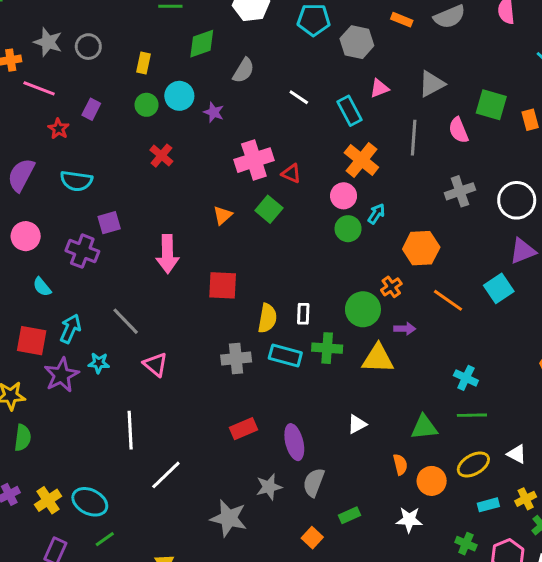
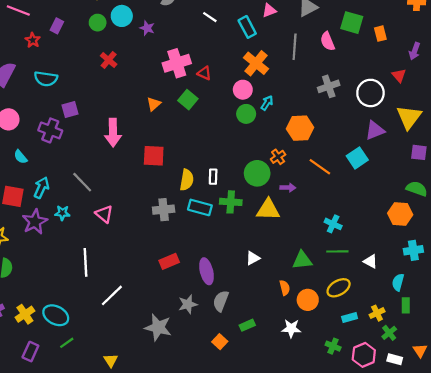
white triangle: (517, 454) -> (370, 261), moved

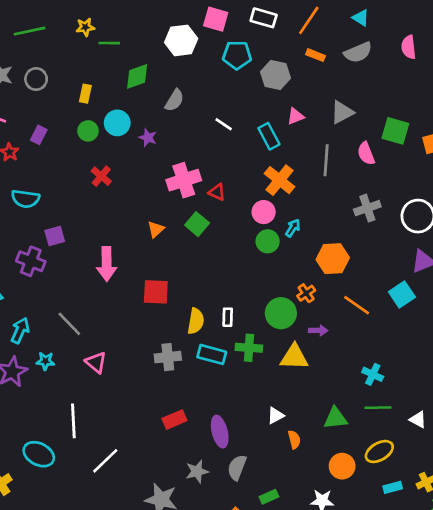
orange semicircle: (285, 288) -> (294, 440), moved
cyan ellipse: (56, 315) -> (39, 454), moved

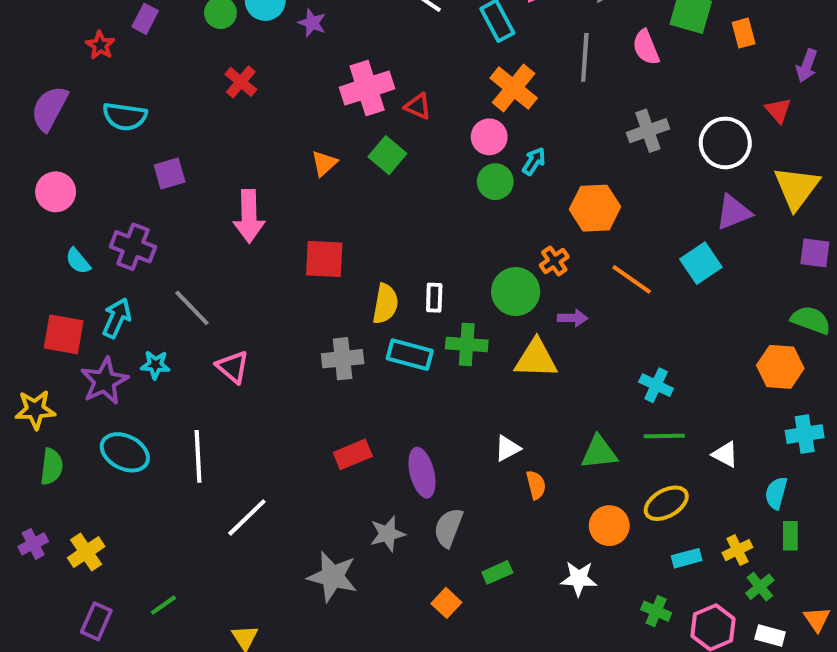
purple cross: (31, 261) -> (133, 247), moved
cyan ellipse: (39, 454) -> (125, 452), moved

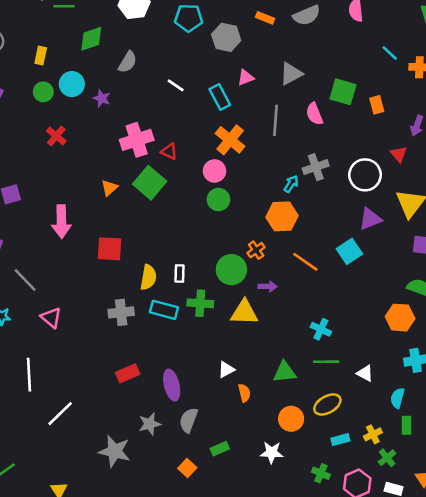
green square: (387, 155) -> (150, 183), size x1.4
cyan arrow: (534, 161) -> (291, 184), moved

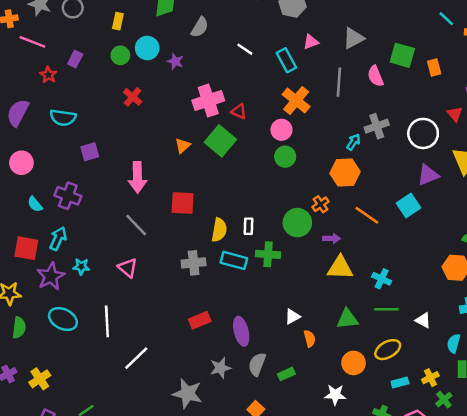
gray line: (25, 280) -> (136, 225), moved
yellow triangle: (244, 312) -> (340, 268), moved
green rectangle: (220, 449) -> (286, 374), moved

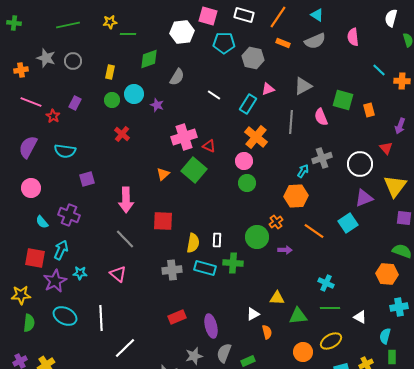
pink line: (32, 42) -> (31, 102), moved
cyan rectangle: (286, 60) -> (248, 104), turned 60
yellow triangle: (340, 268) -> (277, 298), moved, size x0.7

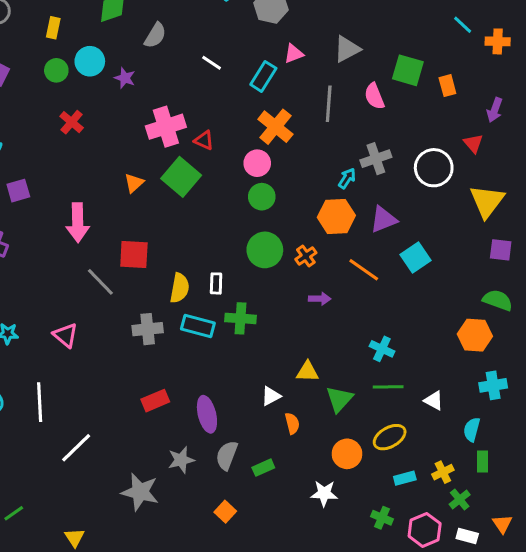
purple triangle: (364, 198) -> (384, 219), moved
green circle: (257, 237) -> (265, 250), moved
gray line: (125, 239) -> (100, 282), moved
green triangle: (298, 316) -> (339, 399), turned -42

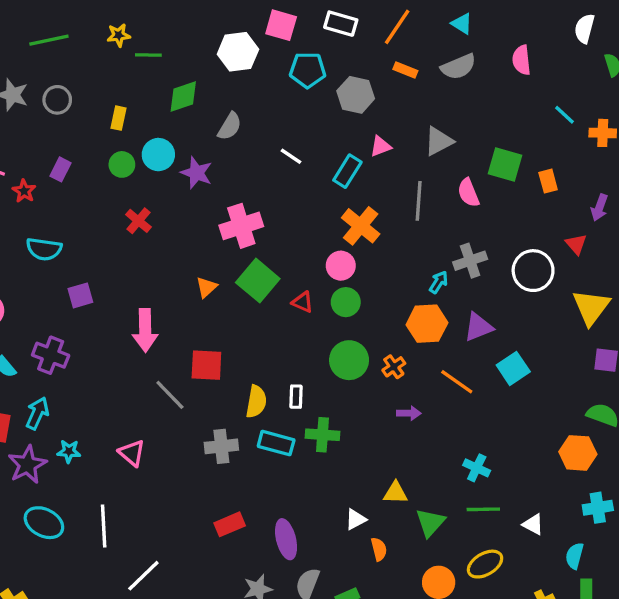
purple star: (125, 78) -> (197, 173), size x1.4
red triangle: (204, 140) -> (303, 302), moved

